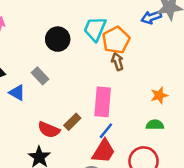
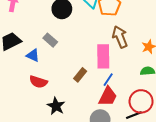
brown arrow: (118, 62) -> (120, 37), moved, size x1.5
red semicircle: (49, 130) -> (38, 82), moved

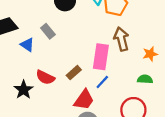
red semicircle: (38, 82) -> (45, 77), moved
red trapezoid: (108, 96) -> (84, 100), moved
black star: (56, 106) -> (24, 90), moved

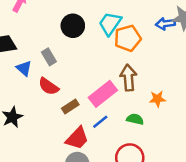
pink rectangle: (101, 57) -> (103, 94), turned 35
red semicircle: (45, 77) -> (49, 86), moved
green semicircle: (145, 79) -> (135, 119), moved

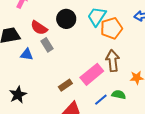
blue triangle: (24, 68) -> (27, 54), turned -32
red semicircle: (49, 86) -> (39, 28), moved
blue line: (100, 122) -> (101, 100), moved

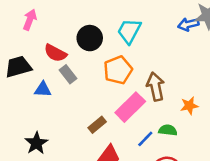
orange pentagon: (111, 28) -> (118, 70), moved

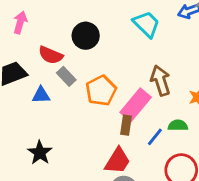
cyan trapezoid: (129, 31) -> (146, 24), moved, turned 112
orange pentagon: (118, 70) -> (101, 91), moved
brown rectangle: (97, 125) -> (126, 125), moved, turned -36

